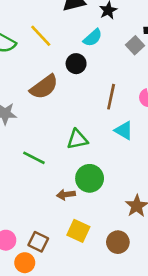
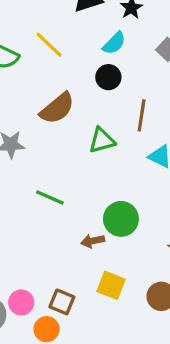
black circle: (76, 64) -> (108, 77), moved
green triangle: (77, 139) -> (102, 140), moved

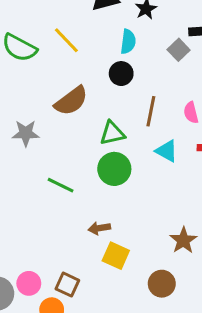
cyan semicircle: (114, 43) -> (128, 42), turned -40
green circle: (121, 219) -> (114, 169), moved
yellow square: (111, 285) -> (116, 256), moved

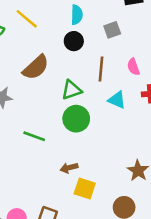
gray square: (179, 50) -> (112, 30), moved, turned 30

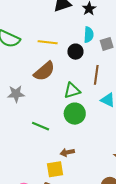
cyan semicircle: (77, 15) -> (89, 35), moved
yellow line: (27, 19) -> (48, 42), moved, turned -36
yellow square: (85, 189) -> (55, 169), moved, turned -30

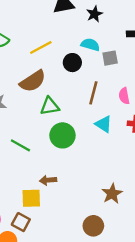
cyan semicircle: (89, 35) -> (90, 45), turned -84
yellow line: (48, 42) -> (41, 48), turned -42
green triangle: (72, 91) -> (50, 106), moved

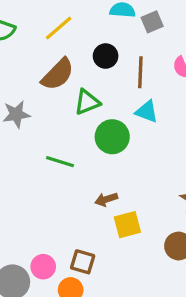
black circle: (72, 63) -> (106, 56), moved
cyan triangle: (104, 124) -> (147, 112), moved
yellow square: (31, 198) -> (127, 225), moved

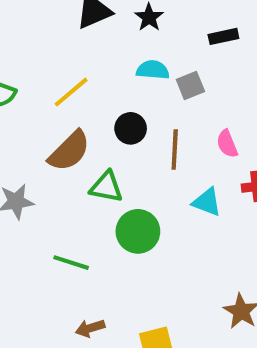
green triangle: (87, 102) -> (106, 187), turned 32
cyan triangle: (147, 112) -> (207, 202), moved
brown arrow: (106, 199) -> (90, 328), moved

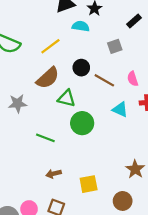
black rectangle: (223, 36) -> (134, 21), turned -32
cyan semicircle: (153, 70) -> (81, 26), moved
brown line: (175, 150) -> (104, 80), turned -66

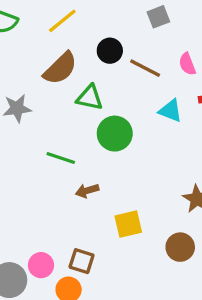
brown arrow: (54, 174) -> (87, 191), moved

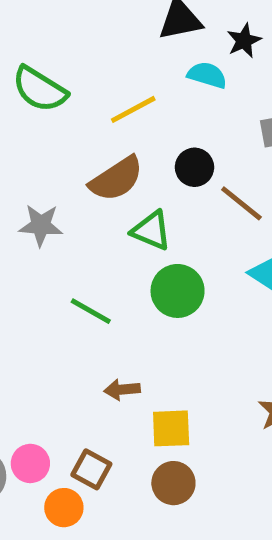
brown arrow: (87, 191) -> (122, 390), moved
brown circle: (180, 247) -> (173, 483), moved

